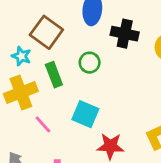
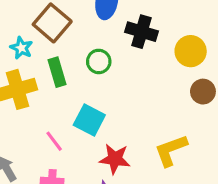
pink line: (43, 124) -> (54, 141), moved

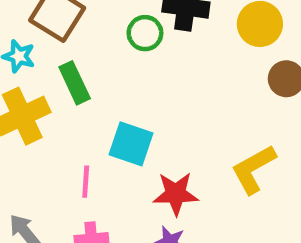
green circle: (99, 61) -> (145, 33), moved
pink line: (54, 141) -> (86, 182), turned 50

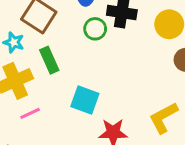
pink line: (86, 182) -> (30, 113), moved, turned 60

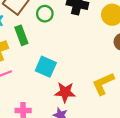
green circle: (95, 29) -> (45, 14), moved

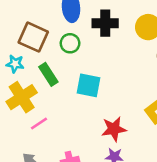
cyan square: (46, 67) -> (89, 85), moved

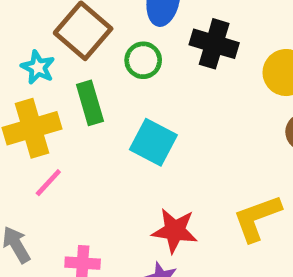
pink line: (39, 124) -> (48, 183), turned -30

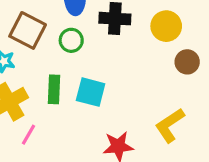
green rectangle: (90, 103) -> (54, 89), moved, turned 32

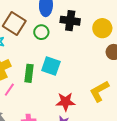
green rectangle: (54, 89) -> (29, 73), moved

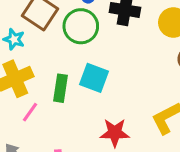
green circle: (41, 32) -> (81, 26), size x1.5

